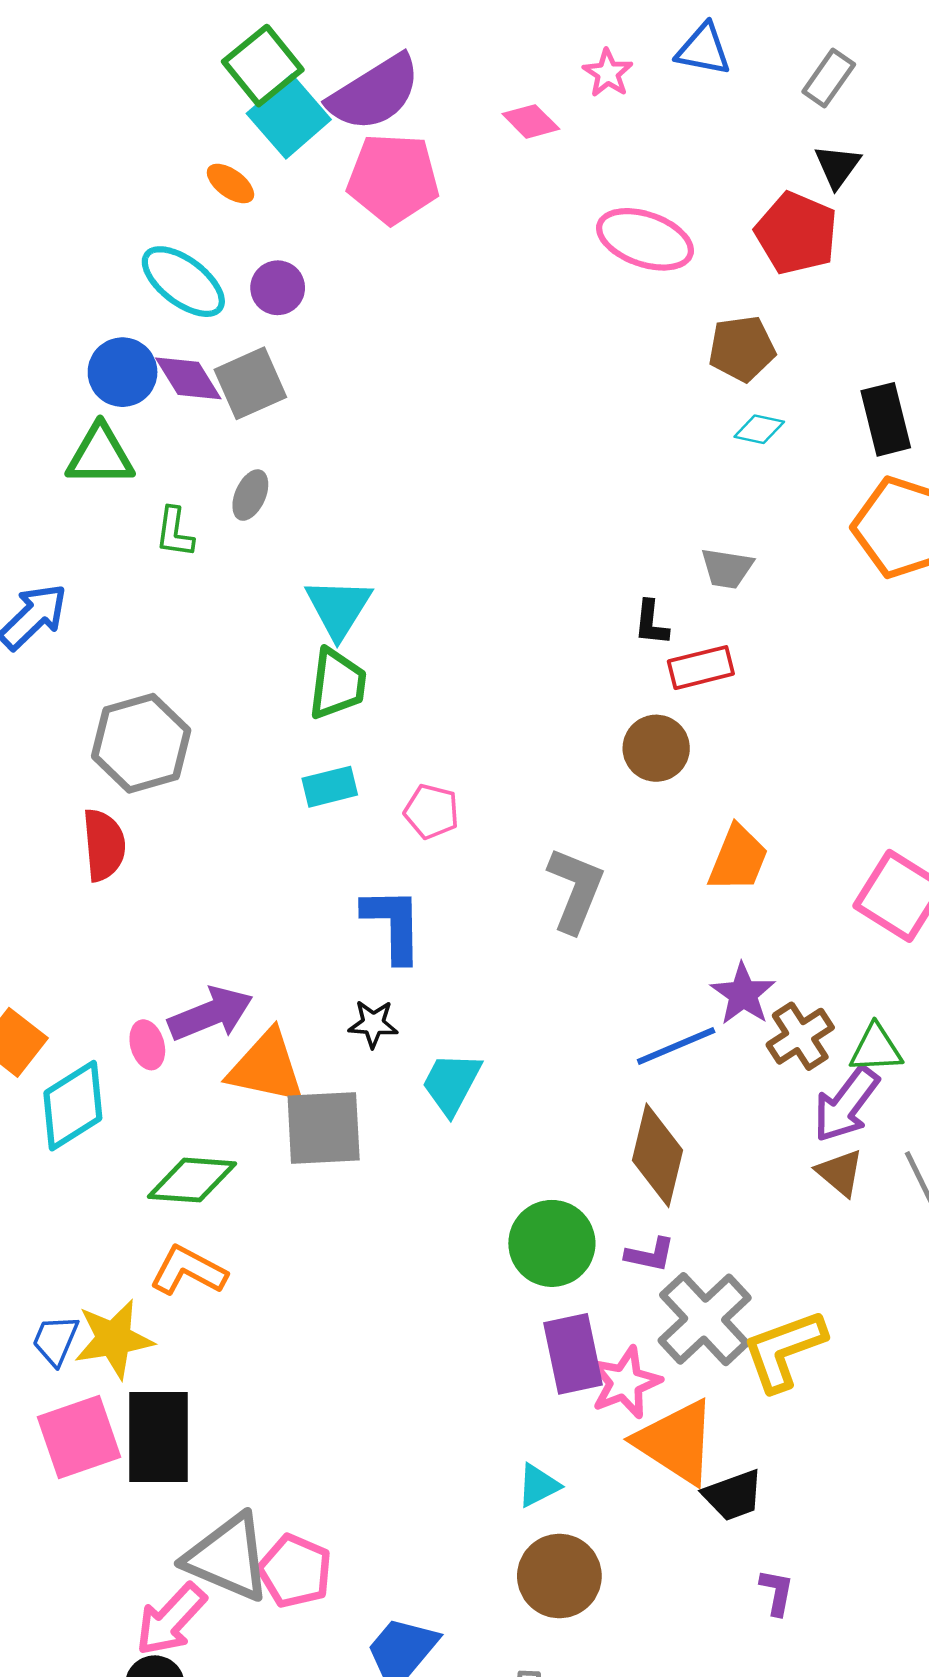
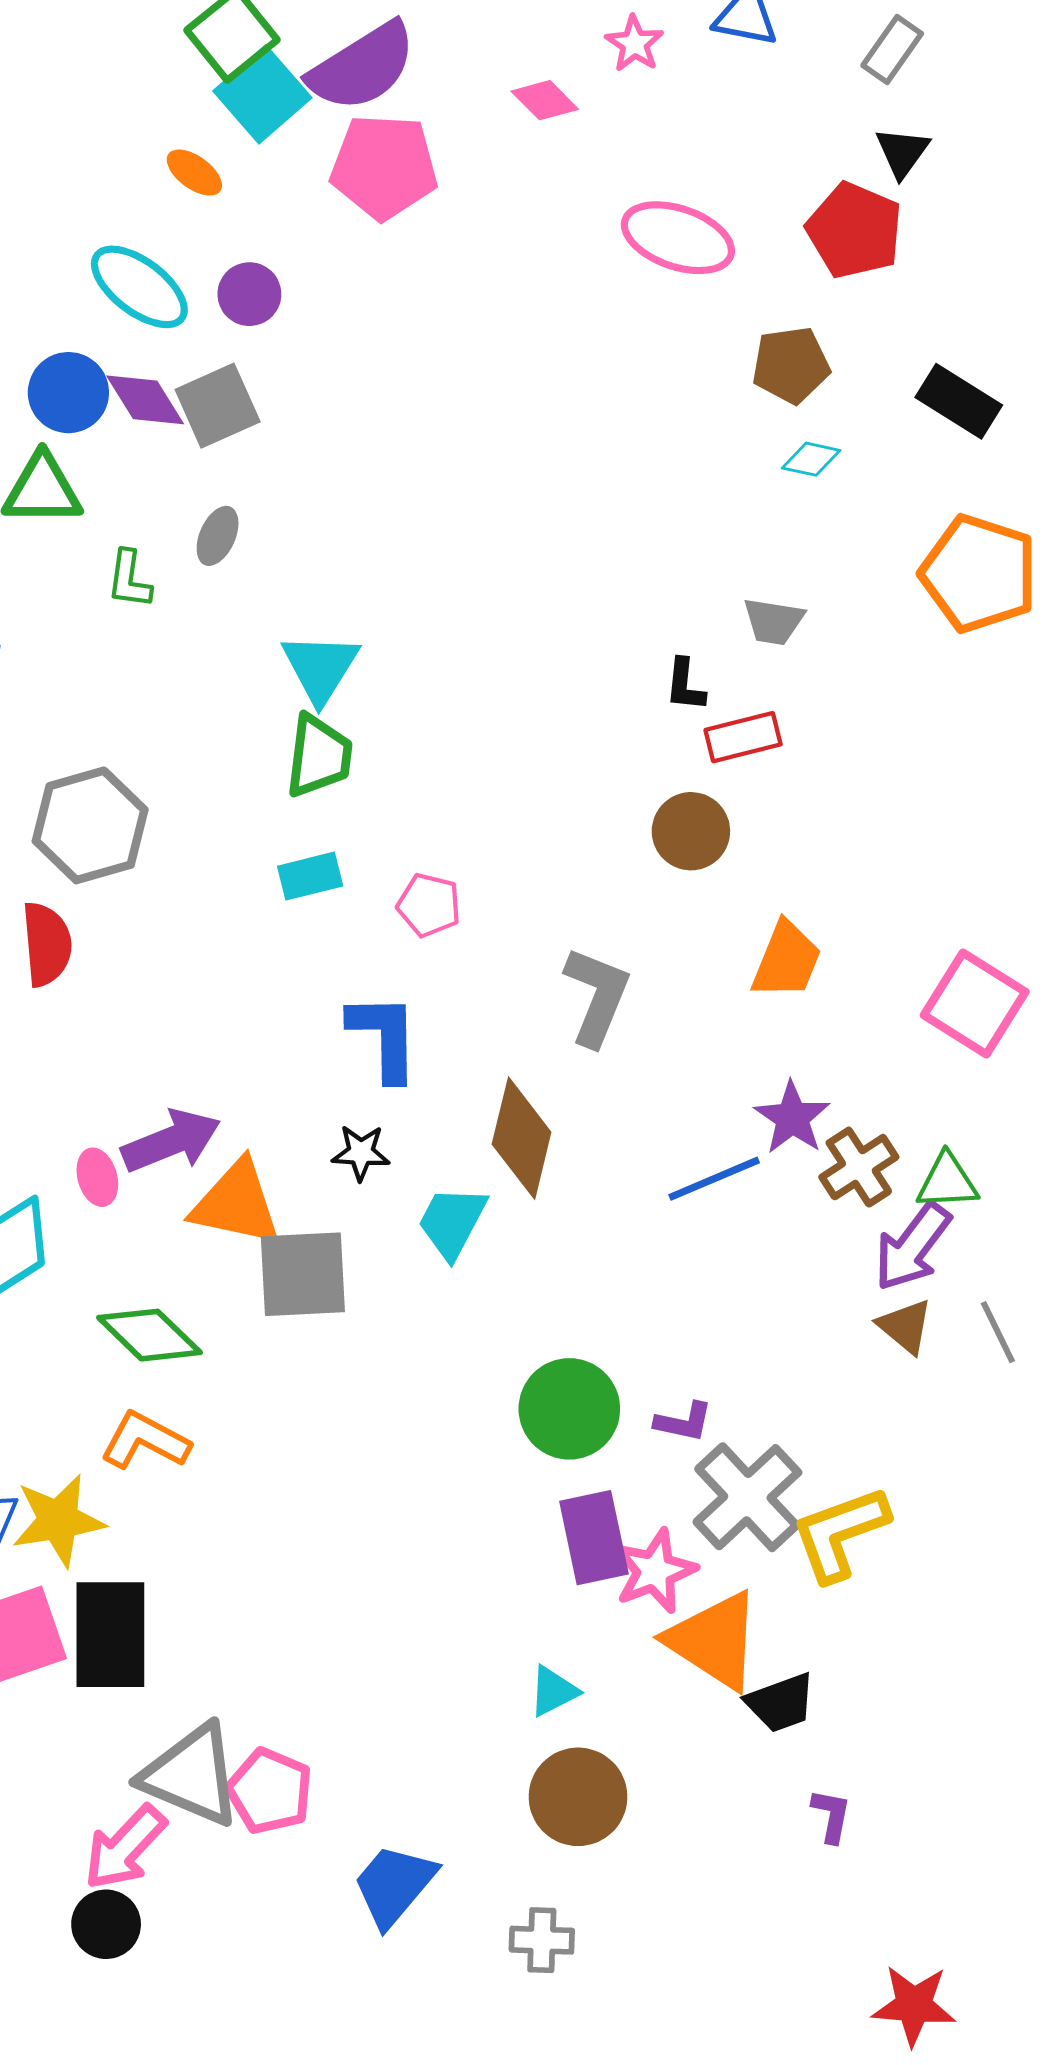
black rectangle: (886, 419) -> (959, 401), moved, turned -44
brown diamond: (657, 1155) -> (522, 1138), moved
green diamond: (192, 1180) -> (149, 1335), turned 40

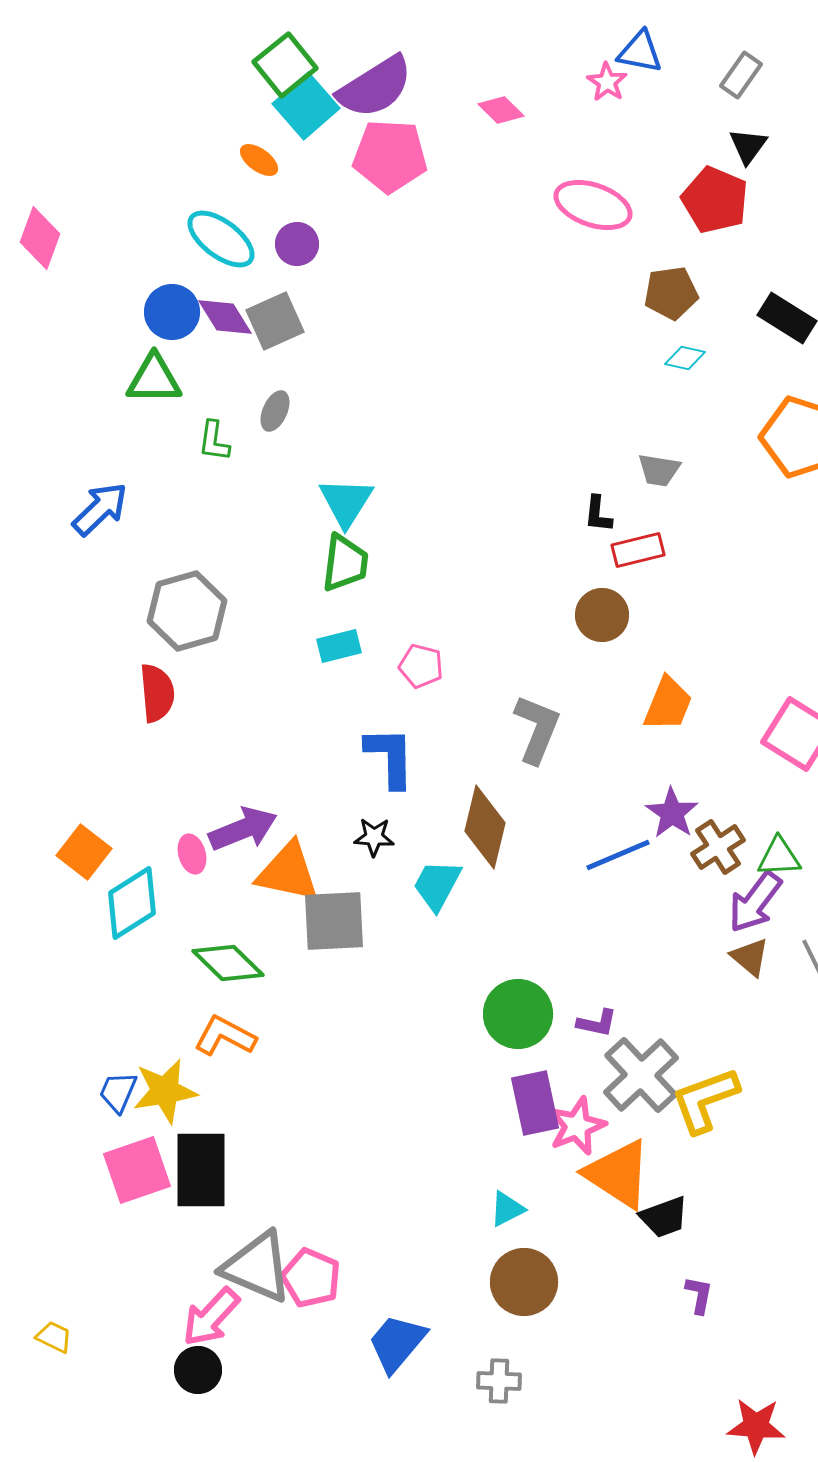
pink star: (634, 44) -> (607, 82), moved

